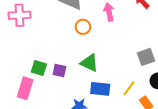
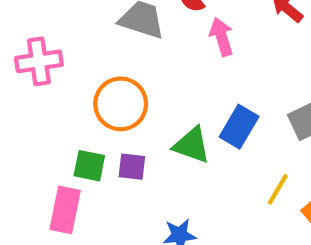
orange circle: (83, 27) -> (121, 104), moved, size x1.6
blue rectangle: (100, 89) -> (239, 127), moved, turned -60

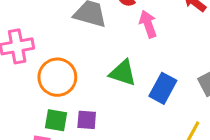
orange circle: (121, 104) -> (57, 77), moved
green triangle: (192, 145) -> (123, 73), moved

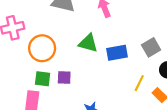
blue rectangle: (163, 88) -> (117, 53), turned 54

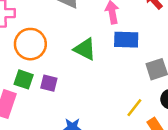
blue rectangle: (117, 53) -> (126, 40), moved

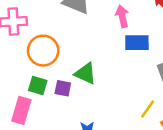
green triangle: (85, 49) -> (85, 73), moved

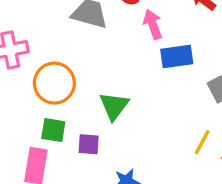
green triangle: (85, 73) -> (114, 106), turned 50
purple square: (63, 88) -> (89, 144), moved

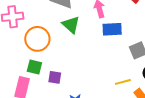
green triangle: (114, 106) -> (71, 25), moved, turned -30
yellow line: (202, 142) -> (123, 82), turned 42

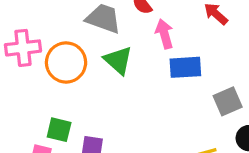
orange circle: (37, 39) -> (66, 62), moved

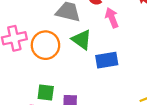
blue rectangle: (185, 67) -> (107, 60), moved

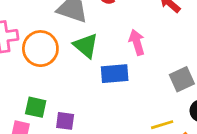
pink arrow: (112, 18) -> (137, 42), moved

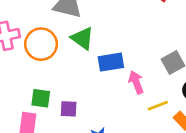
pink arrow: (137, 42) -> (136, 82), moved

